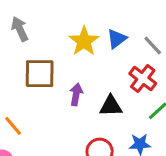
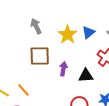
gray arrow: (20, 29) -> (36, 26), moved

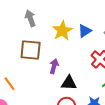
black triangle: (86, 76) -> (69, 83), moved

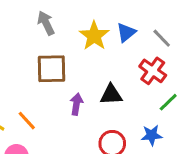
purple arrow: (54, 66) -> (76, 104), moved
black triangle: (69, 83) -> (111, 95), moved

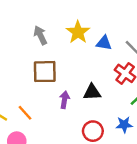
blue triangle: (126, 32) -> (104, 43), turned 49
yellow star: (94, 36) -> (78, 32), moved

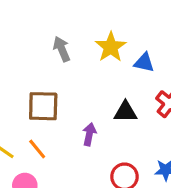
brown square: (45, 72) -> (43, 106), moved
black triangle: (92, 92) -> (126, 112), moved

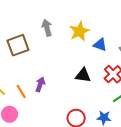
brown square: (43, 106) -> (18, 45), moved, turned -30
purple arrow: (89, 134) -> (40, 84), moved

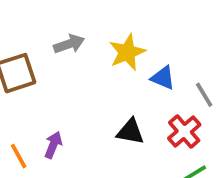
gray arrow: (47, 28) -> (69, 44), turned 84

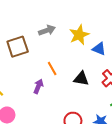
orange line: (19, 156) -> (52, 68), moved

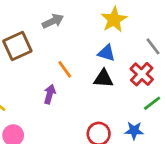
yellow star: (79, 35) -> (114, 20), moved
blue triangle: (99, 49) -> (106, 53), moved

